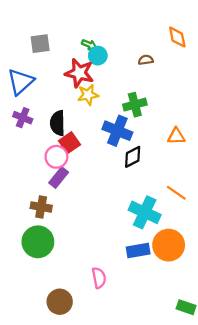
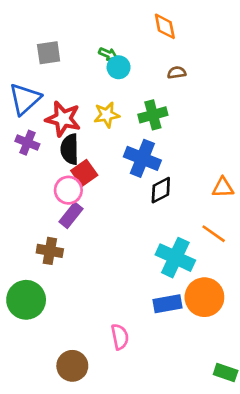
orange diamond: (177, 37) -> (165, 26), moved
red star: (79, 73) -> (63, 119), moved
green cross: (135, 105) -> (153, 115), moved
orange triangle: (176, 136) -> (223, 188), moved
green circle: (38, 242) -> (26, 300), moved

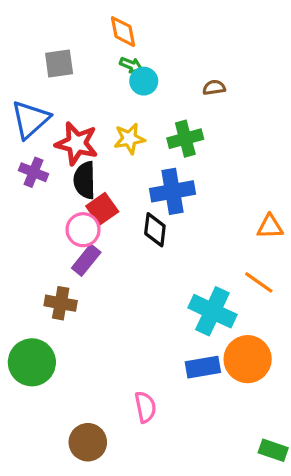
orange diamond: (165, 26) -> (123, 32), moved
blue cross: (142, 158) -> (173, 191), turned -32
black diamond: (161, 190) -> (155, 230), moved, turned -56

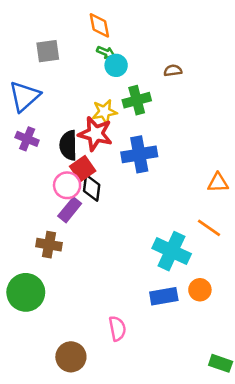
green cross: (185, 139) -> (137, 100), moved
red star: (77, 143) -> (95, 134), moved
black diamond: (155, 230) -> (92, 188), moved
orange circle: (248, 359) -> (200, 290), size x0.6

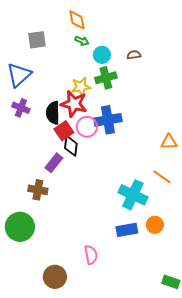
cyan circle: (116, 65) -> (102, 55), moved
pink circle: (67, 185) -> (87, 127), moved

